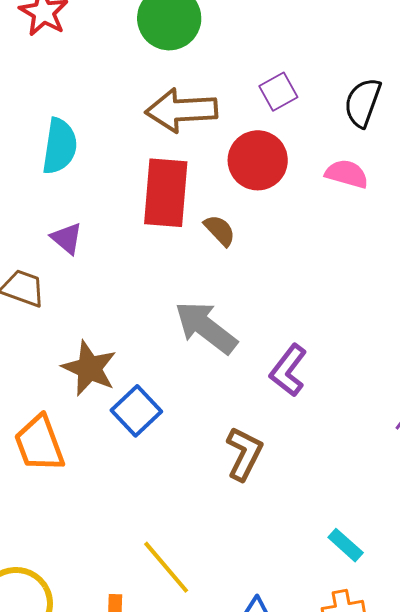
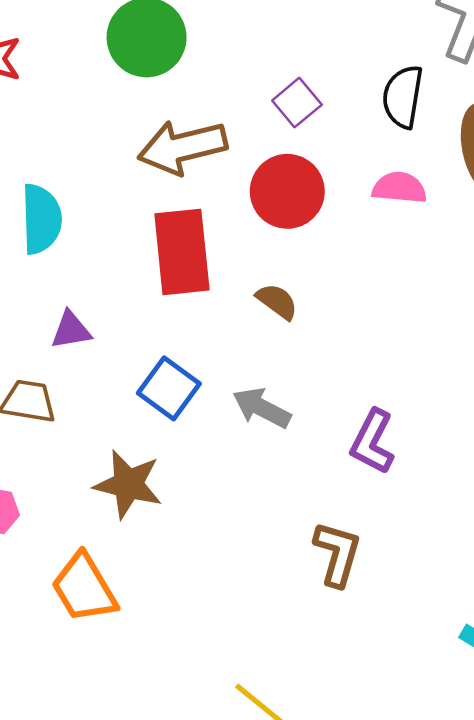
brown semicircle: (220, 230) -> (277, 301), moved
purple triangle: (67, 238) -> (71, 330), turned -39
gray arrow: (206, 327) -> (262, 408), size x0.7
blue square: (136, 411) -> (169, 388), moved

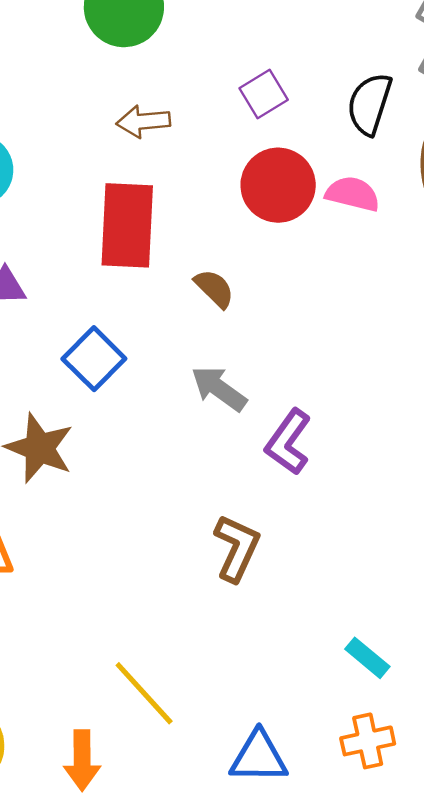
brown arrow: (182, 147) -> (143, 121), size x0.6
red circle: (287, 191) -> (278, 185), moved
gray arrow: (262, 408) -> (219, 388), moved

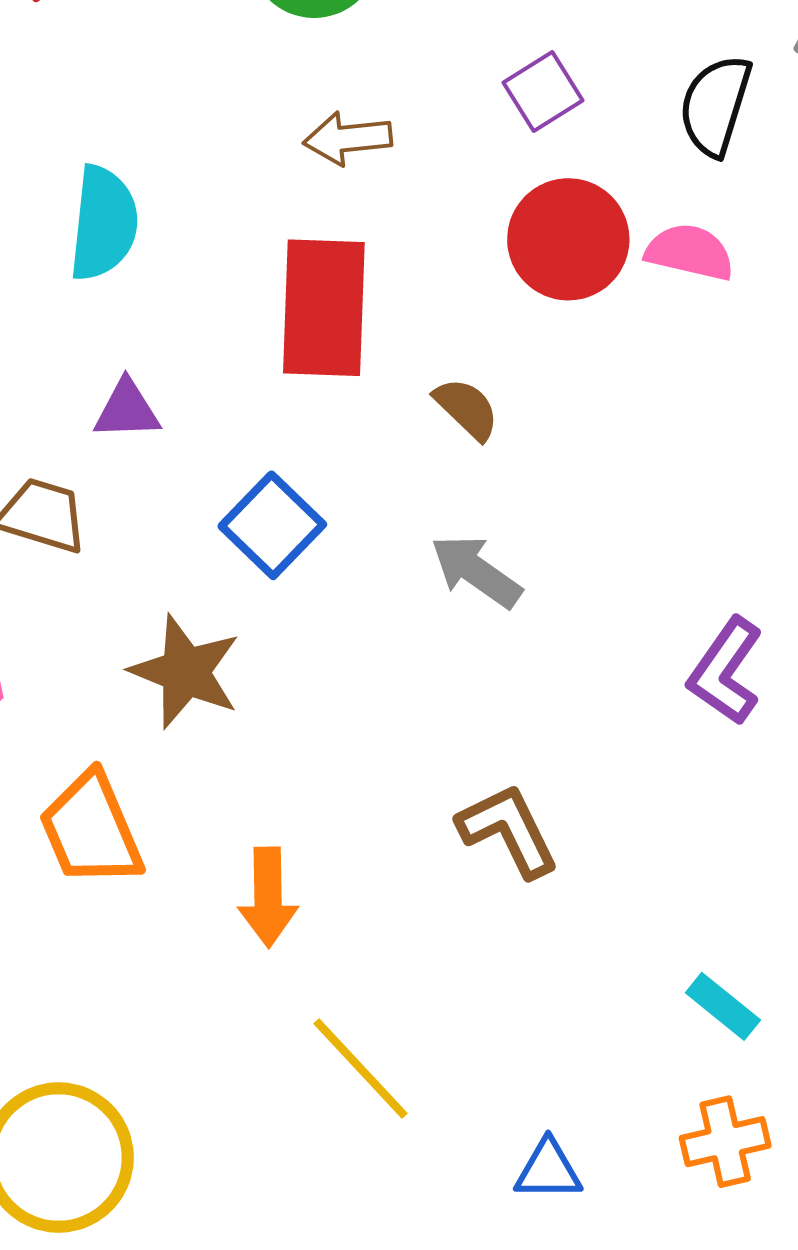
purple L-shape: (288, 442) -> (725, 671), moved
brown L-shape: (237, 548) -> (508, 830), turned -50
blue triangle: (259, 757) -> (548, 1170), size x0.7
orange arrow: (82, 760) -> (268, 897), moved

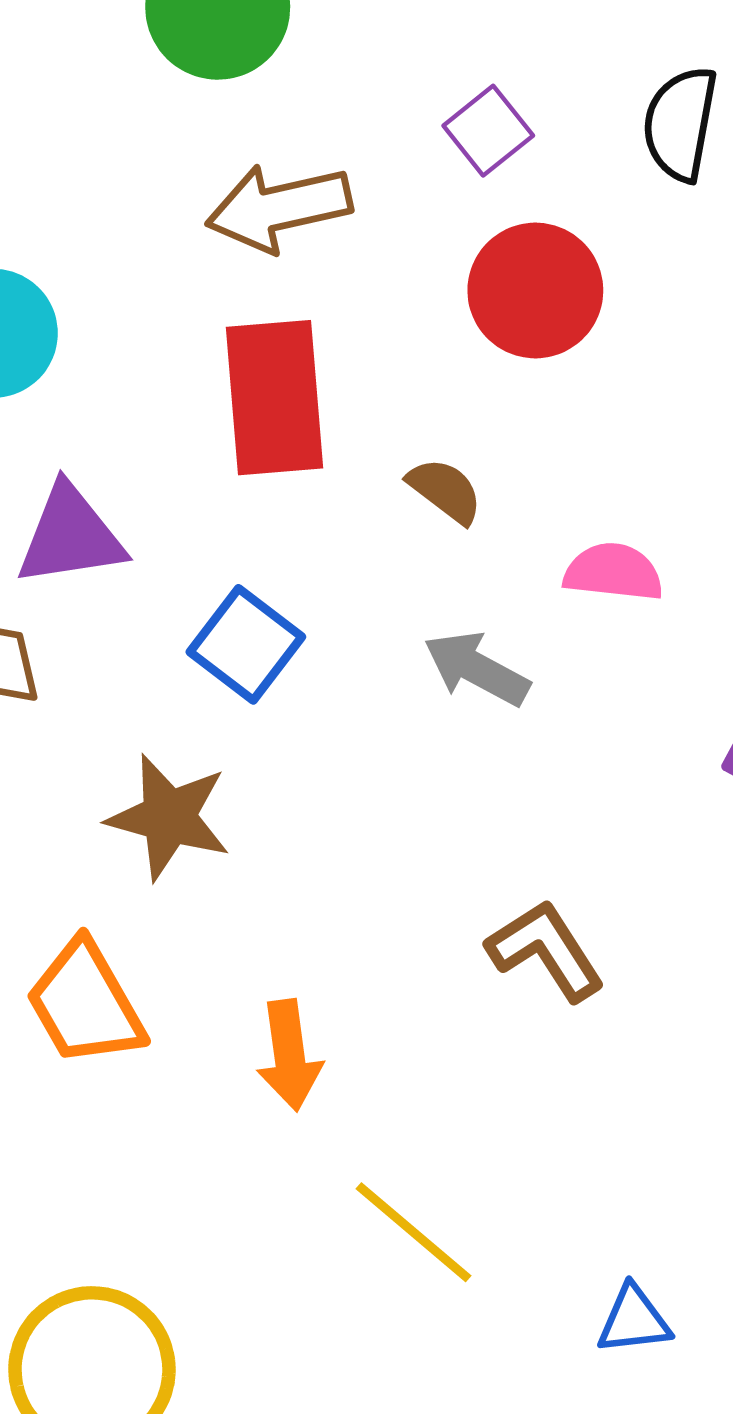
brown arrow: (348, 138) -> (279, 208), size x1.5
pink semicircle: (690, 252) -> (613, 572), moved
purple triangle: (127, 410) -> (70, 536), size x1.5

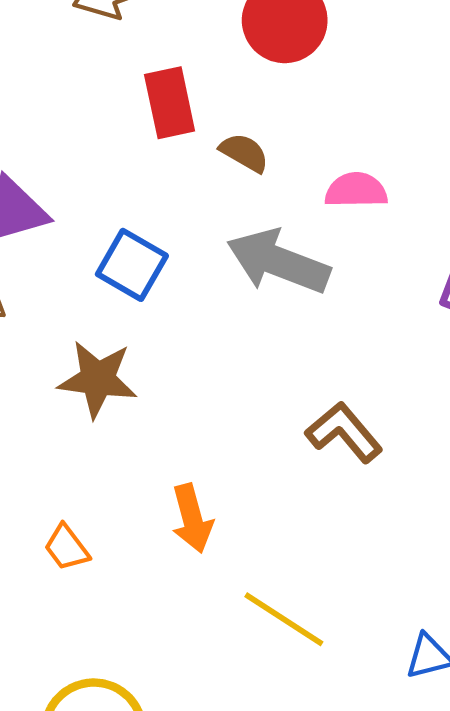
red rectangle: (274, 398) -> (170, 103), moved, size x0.7
gray arrow: (477, 669) -> (278, 262), size x1.5
orange trapezoid: (85, 1003) -> (67, 548), moved, size x0.6

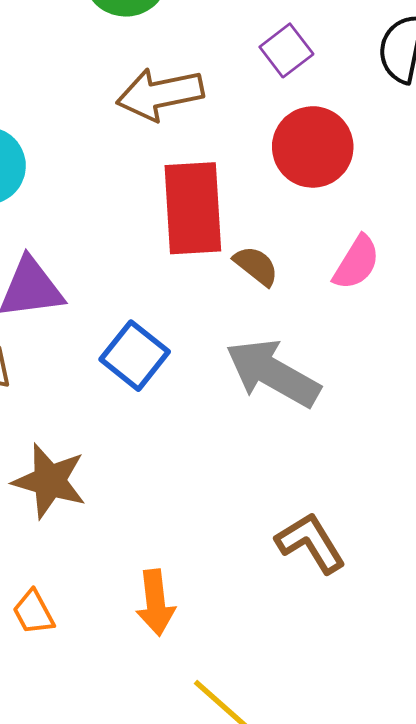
red rectangle: (170, 103) -> (193, 208), size x1.4
pink semicircle: (356, 190) -> (356, 263), moved, turned 114
brown star: (98, 379) -> (49, 481), moved

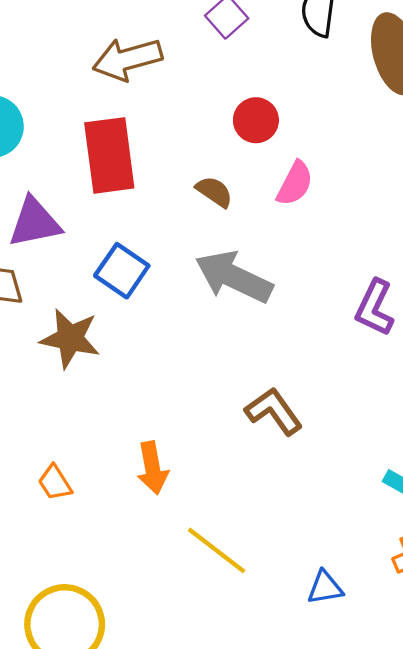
red circle: (313, 147) -> (256, 120), moved, size x0.7
red rectangle: (193, 208) -> (109, 155), moved
brown star: (49, 481) -> (70, 338), moved

